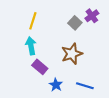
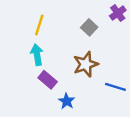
purple cross: (92, 16) -> (118, 13), moved
blue line: (85, 86) -> (115, 87), moved

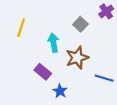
yellow line: (39, 25) -> (21, 28), moved
cyan arrow: (37, 55) -> (54, 43), moved

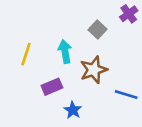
yellow line: (21, 28) -> (26, 54), moved
purple rectangle: (43, 72) -> (52, 87), turned -63

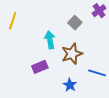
yellow line: (26, 54) -> (13, 21), moved
blue star: (73, 110) -> (70, 85), moved

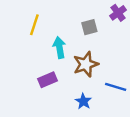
yellow line: (13, 21) -> (34, 25), moved
gray square: (75, 23) -> (89, 27), turned 32

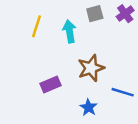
gray square: (89, 27) -> (95, 14), moved
cyan arrow: (59, 48) -> (69, 31), moved

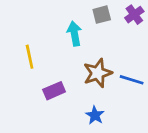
yellow line: (37, 26) -> (30, 57), moved, turned -30
blue line: (123, 92) -> (132, 80), moved

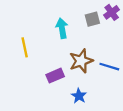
gray square: (102, 15) -> (92, 19), moved
purple rectangle: (54, 91) -> (55, 76), moved

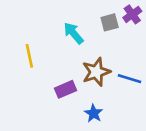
cyan arrow: (62, 28) -> (73, 33), turned -30

